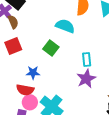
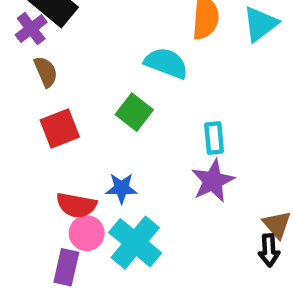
brown semicircle: (13, 22) -> (46, 72), moved
red square: (13, 46) -> (60, 128), moved
blue star: (33, 73) -> (121, 188), moved

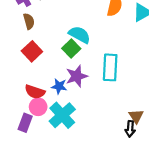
cyan semicircle: (166, 63) -> (80, 35), moved
red square: (60, 128) -> (32, 51), turned -30
cyan rectangle: (214, 138) -> (110, 67), size x1.6
purple star: (213, 181) -> (77, 76), moved

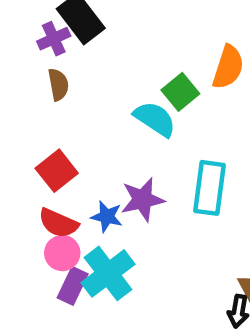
green square: (71, 48) -> (180, 92), moved
red square: (32, 51) -> (57, 171), moved
purple rectangle: (25, 123) -> (73, 286), moved

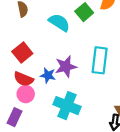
cyan semicircle: (155, 119) -> (59, 23), moved
cyan cross: (108, 273) -> (67, 106), moved, turned -30
purple rectangle: (73, 286) -> (15, 117), moved

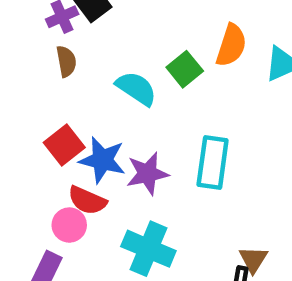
blue star: (48, 75) -> (102, 160), moved, size x1.5
red semicircle: (24, 79) -> (87, 200), moved

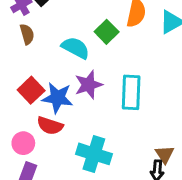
purple star: (147, 173) -> (89, 85), moved
pink circle: (69, 225) -> (23, 143), moved

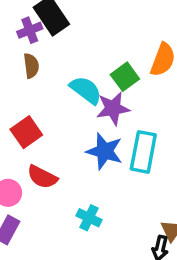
purple star: (89, 85) -> (113, 108), moved
blue star: (58, 98) -> (105, 151), moved
cyan cross: (94, 154) -> (89, 218), size x0.6

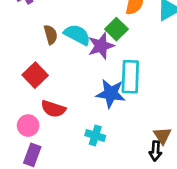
brown semicircle: (31, 66) -> (51, 35), moved
green square: (125, 77) -> (116, 29), moved
blue star: (105, 151) -> (111, 93), moved

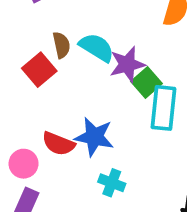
green square: (116, 29) -> (147, 83), moved
red square: (35, 75) -> (39, 70), moved
blue star: (111, 93) -> (94, 137), moved

